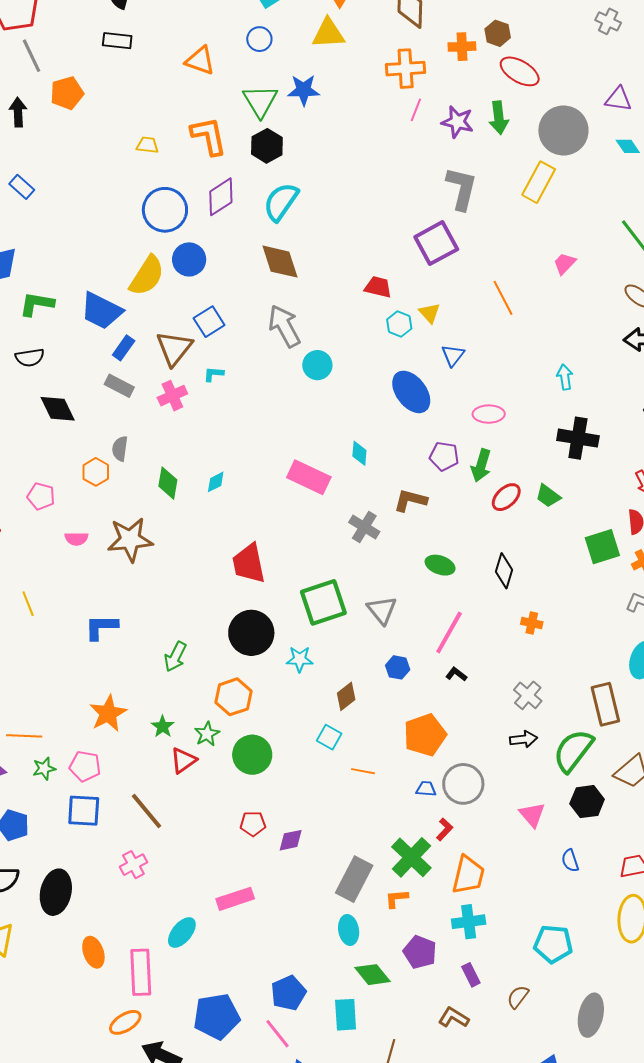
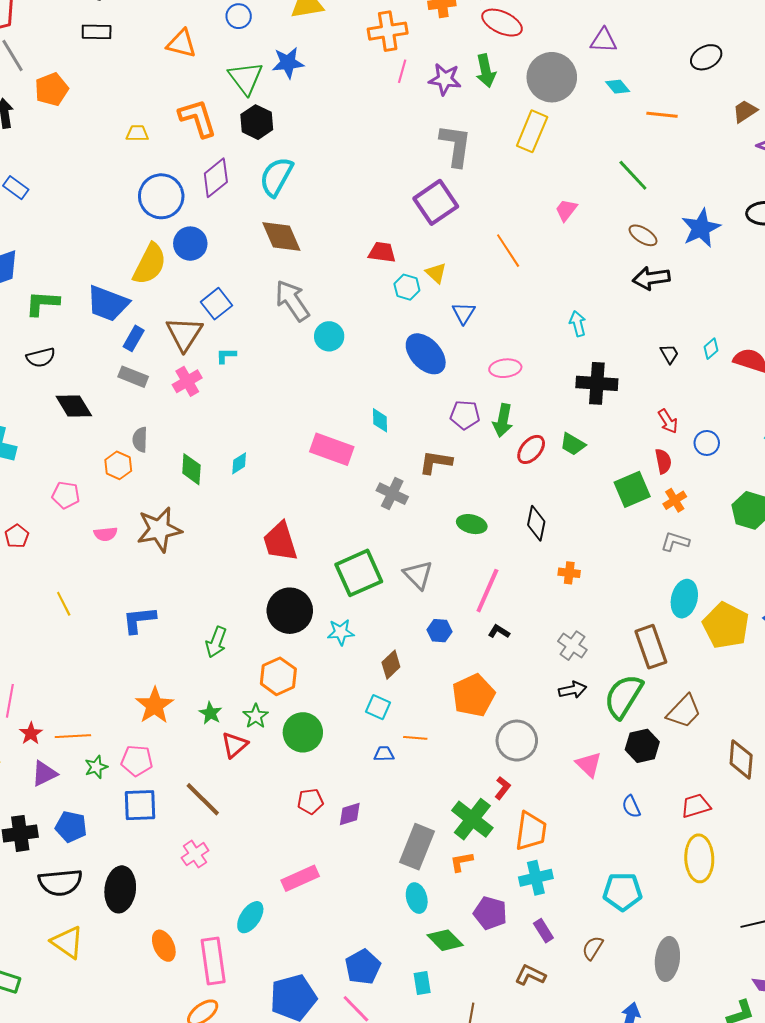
blue trapezoid: (426, 789) -> (384, 754), moved
cyan rectangle: (346, 1015) -> (422, 983), size x0.7

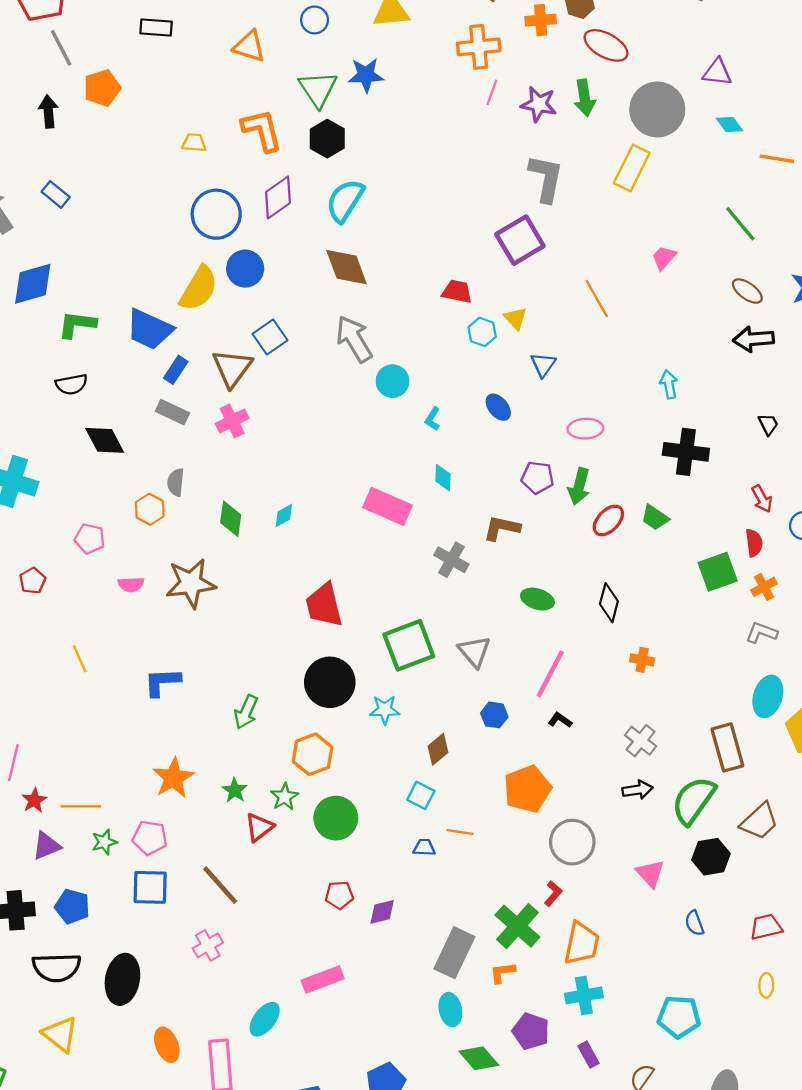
blue ellipse: (426, 354) -> (498, 407), size x0.6
cyan L-shape: (226, 356) -> (433, 419), moved, turned -60
yellow ellipse: (699, 858) -> (766, 985), size x0.5

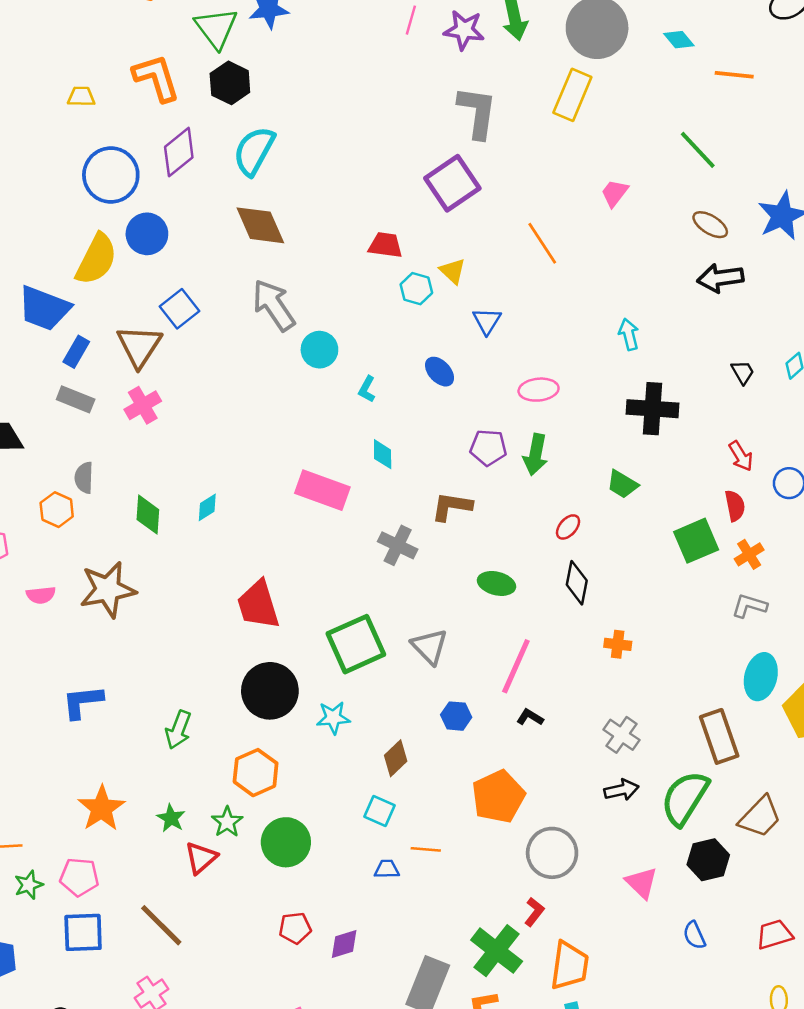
red ellipse: (608, 520) -> (568, 527), moved, size x0.7

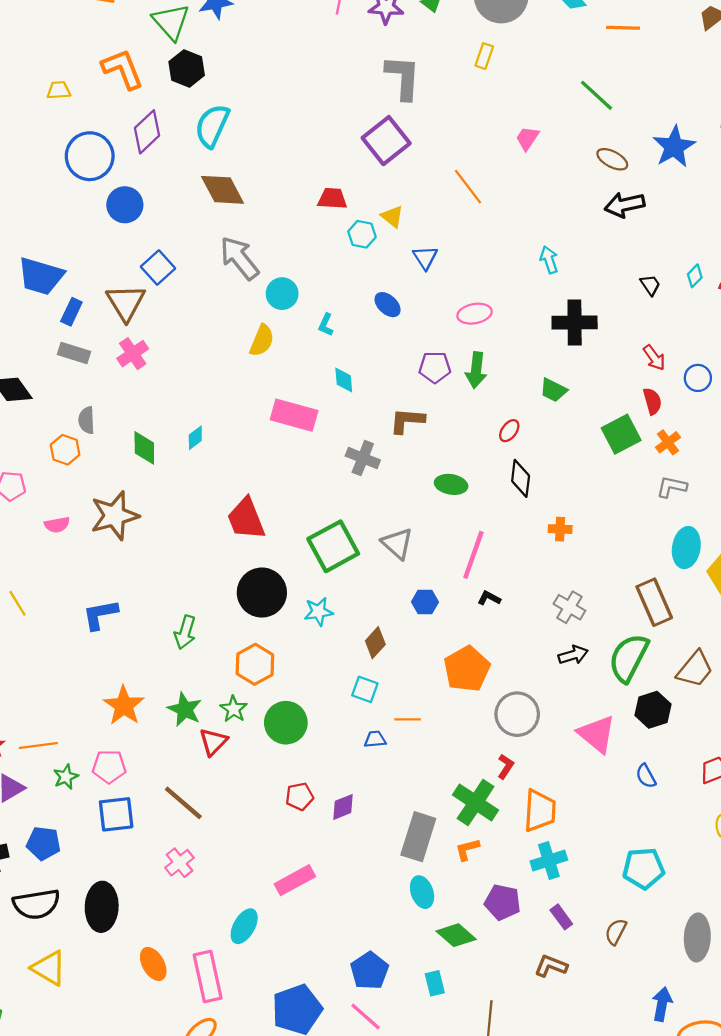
yellow rectangle: (572, 95) -> (484, 56), size x0.6
yellow semicircle: (96, 259) -> (262, 340), moved, size x0.7
green star: (171, 818) -> (185, 709), size x1.4
pink triangle: (641, 883) -> (597, 734), size x1.4

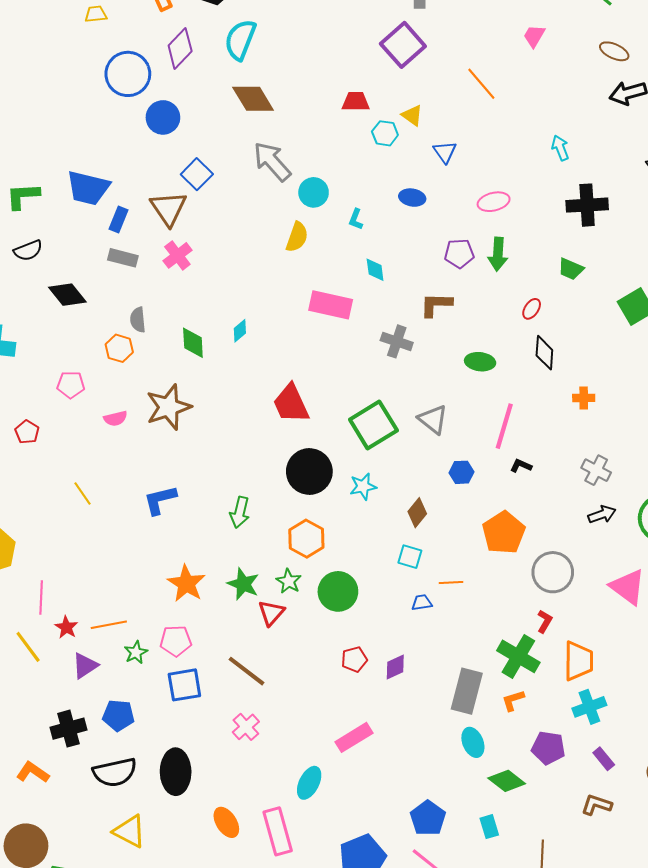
blue ellipse: (388, 305) -> (412, 198), turned -30

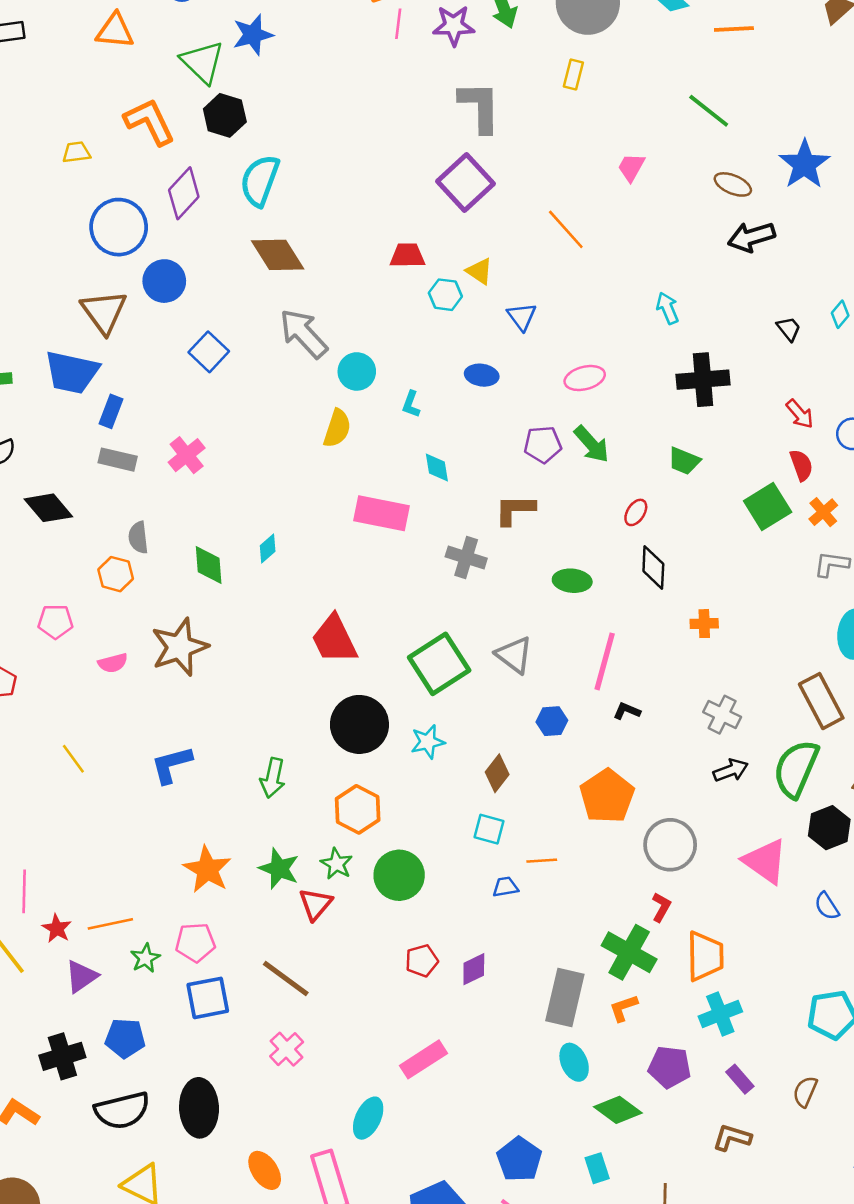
brown triangle: (169, 208) -> (104, 312), moved
green arrow: (498, 254) -> (592, 444), turned -44

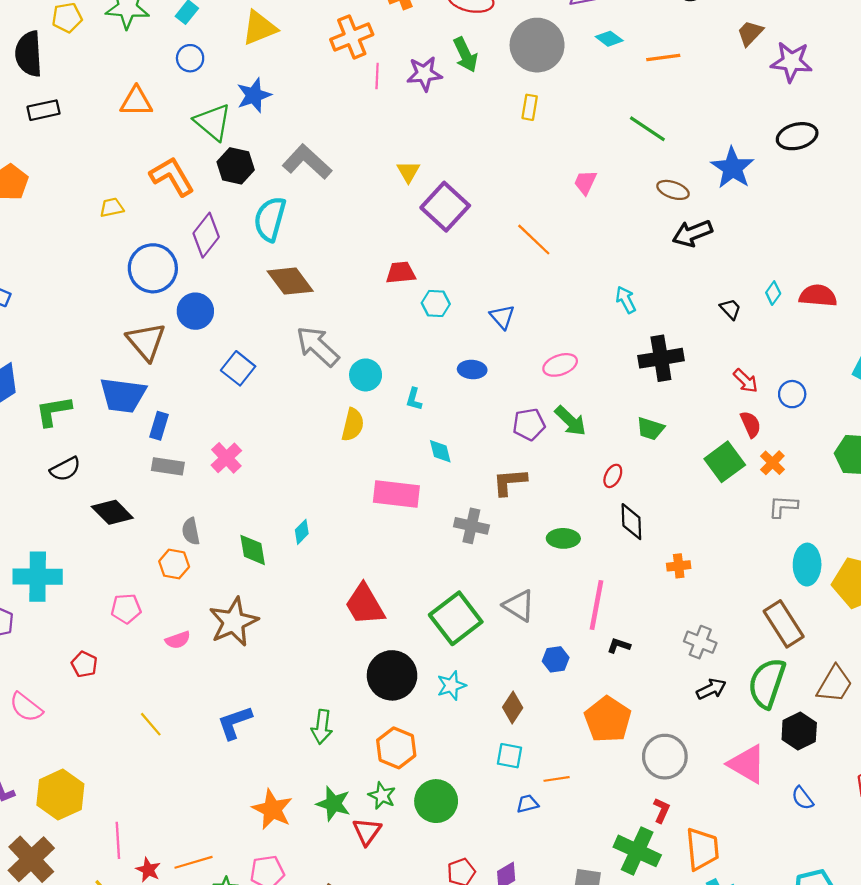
gray L-shape: (480, 107) -> (307, 162), moved, turned -42
yellow triangle: (479, 271) -> (408, 172), moved, turned 30

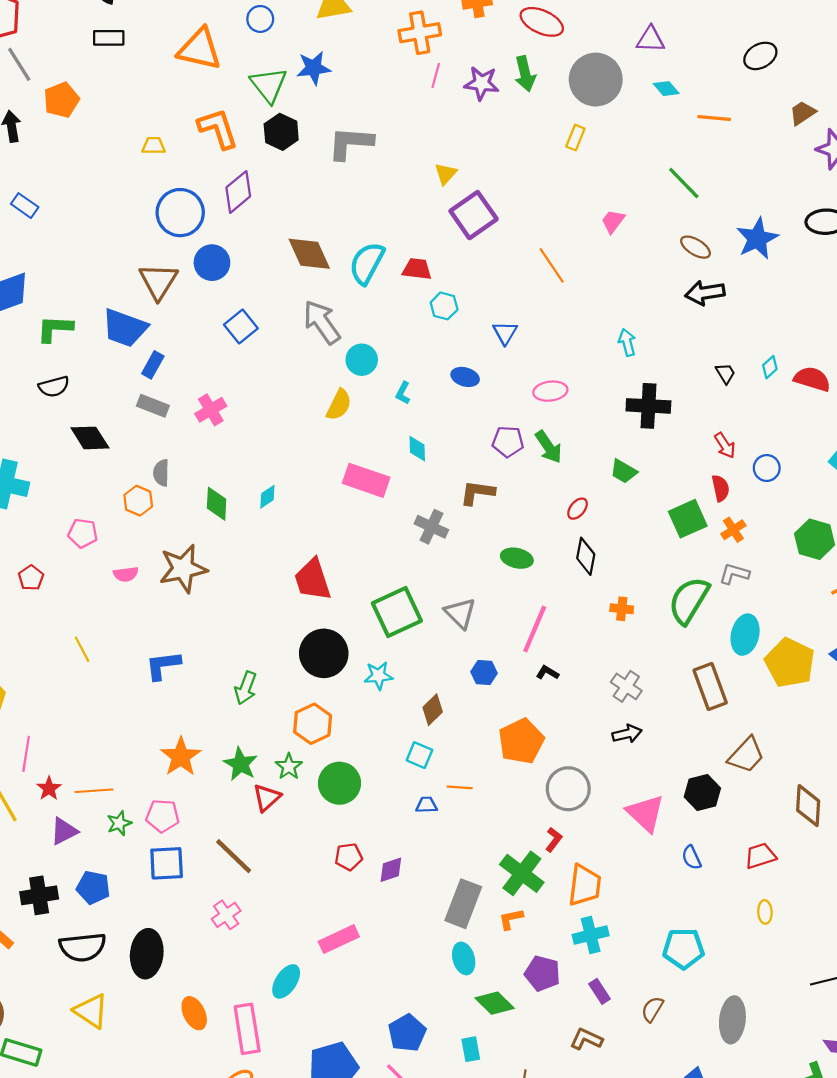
orange triangle: (136, 101) -> (200, 49), size x1.4
gray L-shape: (307, 162) -> (350, 143), turned -51
cyan semicircle: (270, 219) -> (367, 263), moved
green semicircle: (767, 683) -> (689, 600), moved

